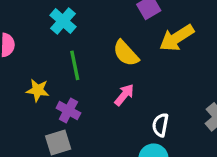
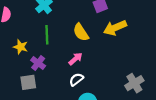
white semicircle: (160, 125) -> (76, 79), moved, turned 32

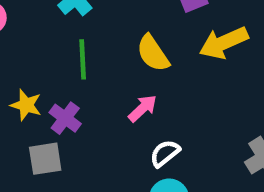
yellow star: (21, 47) -> (26, 105), moved
white semicircle: (76, 79) -> (165, 153), moved

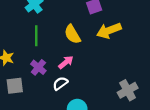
purple cross: (65, 118) -> (38, 67), moved
white semicircle: (165, 153) -> (60, 83), moved

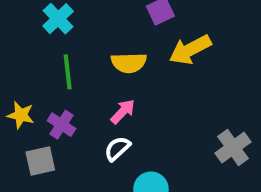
yellow semicircle: (72, 34) -> (129, 63), turned -54
purple cross: (38, 67) -> (61, 125), moved

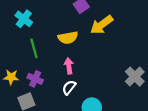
pink arrow: (123, 112) -> (69, 66), turned -42

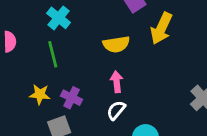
yellow arrow: (102, 25) -> (161, 28), turned -30
green line: (34, 48) -> (53, 54), moved

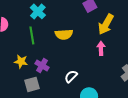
yellow semicircle: (116, 44) -> (64, 34), moved
pink arrow: (117, 82) -> (101, 48), moved

